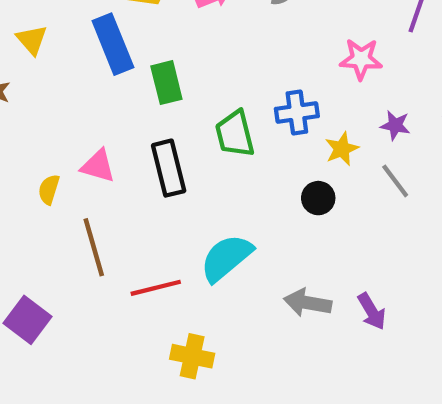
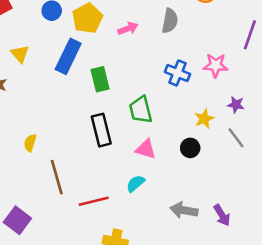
blue rectangle: (113, 44) -> (68, 56), turned 48
blue cross: (297, 113) -> (177, 73), moved, turned 30
pink triangle: (98, 166) -> (146, 149), moved
cyan semicircle: (226, 258) -> (136, 183), size x0.6

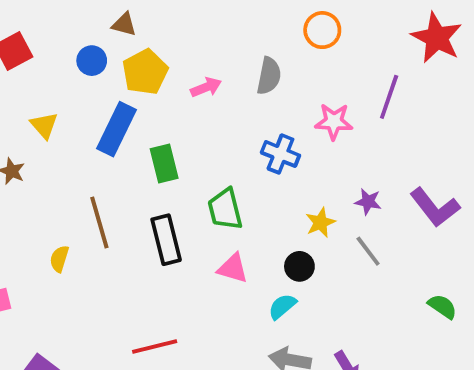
pink star: (216, 65) -> (334, 122), moved
brown line: (57, 177) -> (99, 223), moved
cyan semicircle: (136, 183) -> (282, 306), moved

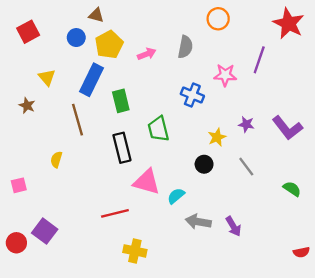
brown line: (99, 223) -> (77, 120), moved
gray line: (368, 251) -> (246, 167), moved
pink triangle: (233, 268) -> (147, 182), moved, size x1.4
cyan semicircle: (282, 306) -> (176, 196), moved

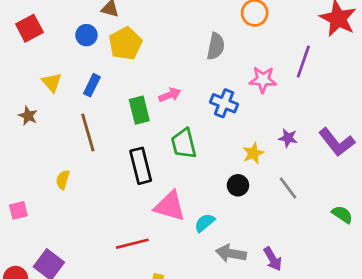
pink arrow: (147, 54) -> (170, 95), moved
blue rectangle: (91, 80) -> (92, 85), moved, size x0.6

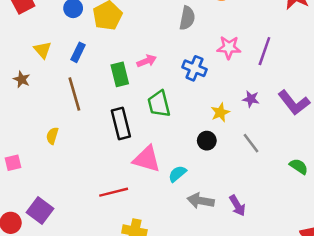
purple line: (303, 62) -> (264, 51), moved

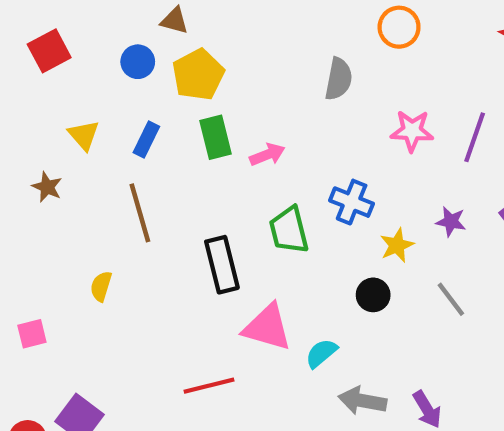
blue cross: (195, 68) -> (352, 202), moved
green rectangle: (120, 74) -> (215, 137), moved

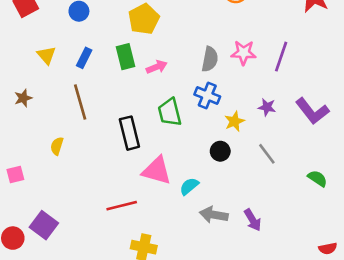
yellow pentagon: (198, 75) -> (144, 19), moved
gray semicircle: (339, 79) -> (210, 59), moved
brown star: (47, 187) -> (23, 98), moved, turned 30

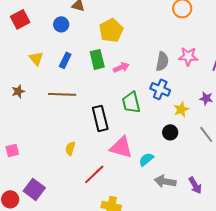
brown line: (80, 102) -> (62, 94), turned -72
yellow semicircle: (57, 146) -> (70, 148), moved
red line: (122, 206) -> (94, 174), turned -30

